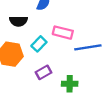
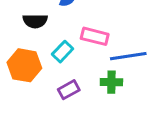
green cross: (70, 84) -> (111, 82), moved

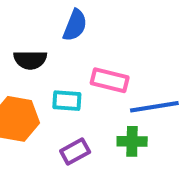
cyan rectangle: (63, 52) -> (67, 101), turned 50

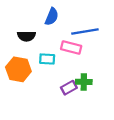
blue line: (154, 107) -> (85, 31), moved
purple rectangle: (75, 152) -> (69, 88), moved

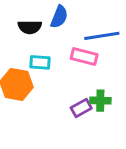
black semicircle: (26, 36) -> (30, 27), moved
cyan rectangle: (47, 59) -> (40, 62), moved

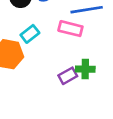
cyan rectangle: (40, 62) -> (30, 34), turned -42

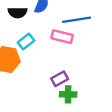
green cross: (85, 69) -> (68, 94), moved

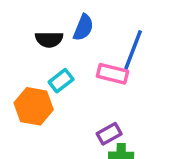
blue line: (77, 20) -> (133, 50), turned -60

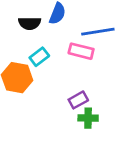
blue line: (133, 50) -> (98, 32), turned 60

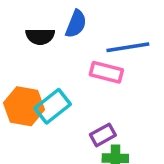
cyan rectangle: (39, 57) -> (53, 106), moved, size x1.4

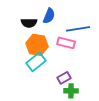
orange hexagon: (24, 106) -> (37, 45), moved

